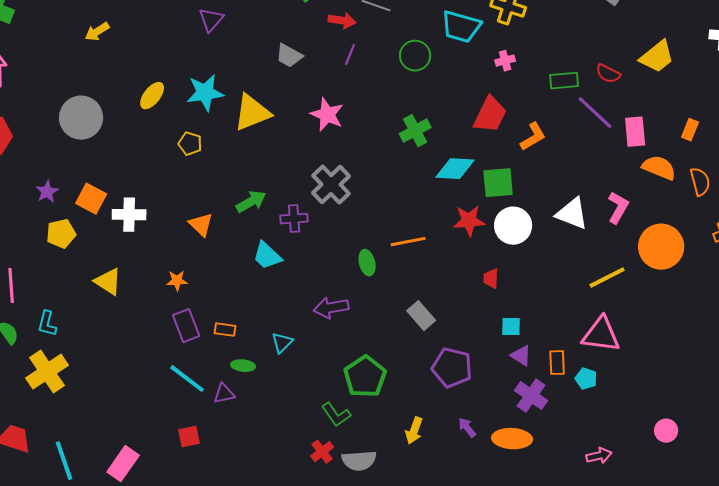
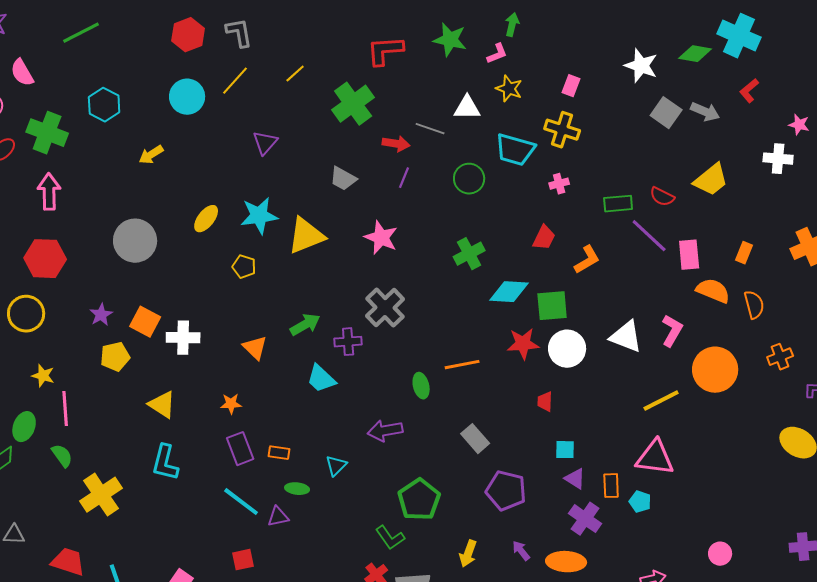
red trapezoid: (490, 115) -> (544, 238), size x0.7
cyan L-shape: (47, 324) -> (165, 463), moved, size x1.4

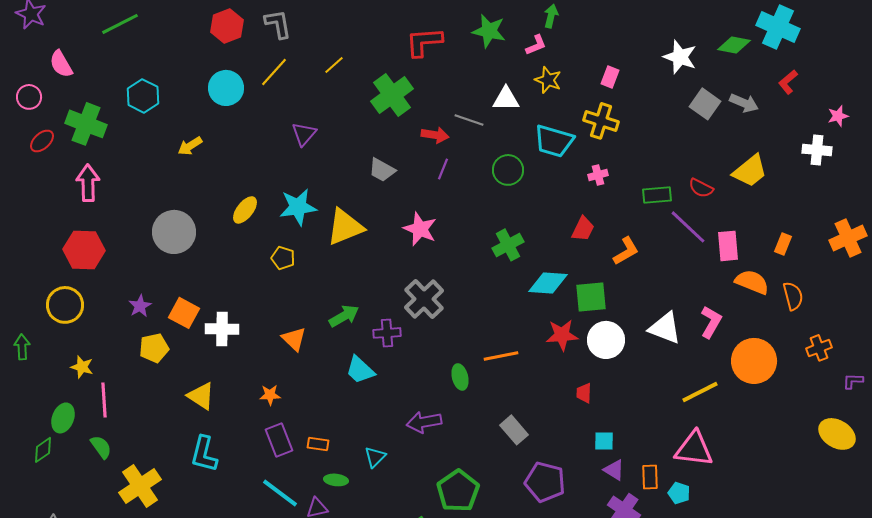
pink star: (799, 125) -> (838, 116), turned -30

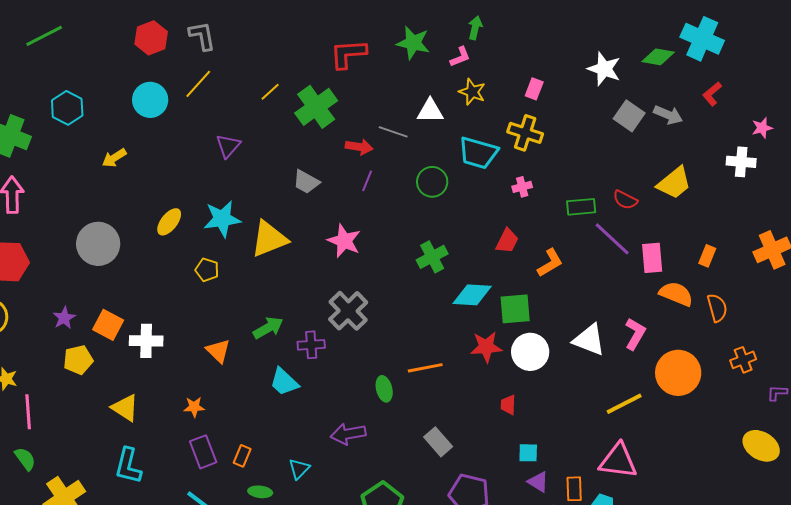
yellow line: (334, 65) -> (270, 92), moved
orange rectangle: (318, 444) -> (242, 456), turned -75

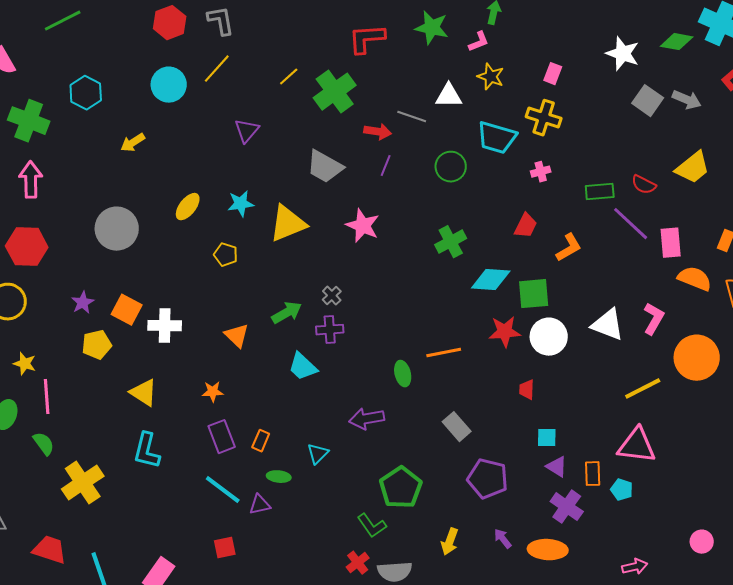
gray trapezoid: (306, 182) -> (325, 167), size x1.4
cyan star: (222, 219) -> (241, 204), size x0.7
gray cross: (348, 311) -> (332, 296), moved, size x0.5

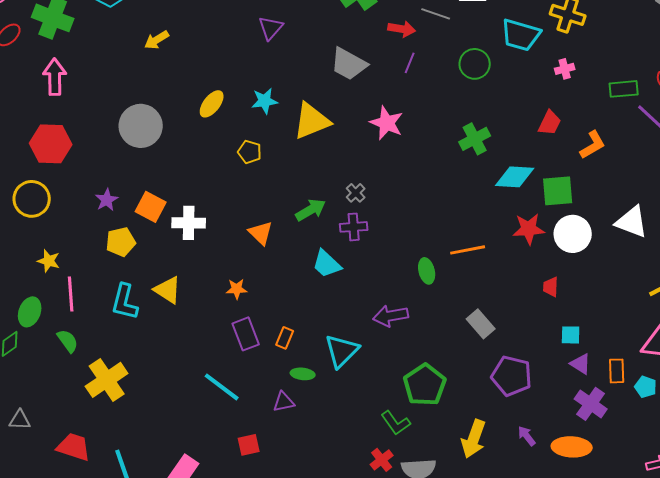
cyan L-shape: (147, 451) -> (125, 302), moved
cyan triangle: (318, 454) -> (342, 351), size x1.6
cyan line: (223, 490) -> (222, 387), moved
yellow arrow: (450, 542) -> (474, 439), size x1.4

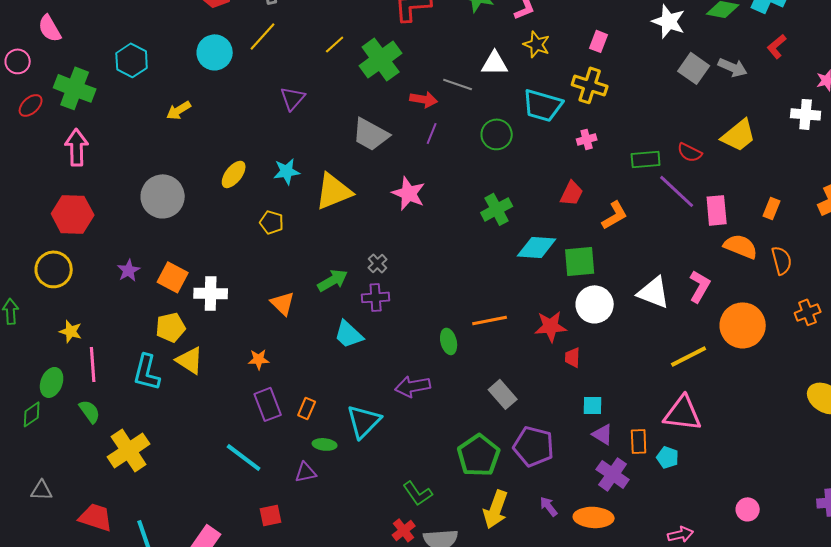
red star: (529, 229) -> (551, 326), moved
yellow pentagon: (121, 242) -> (171, 327), moved
green pentagon: (425, 385) -> (479, 455), moved

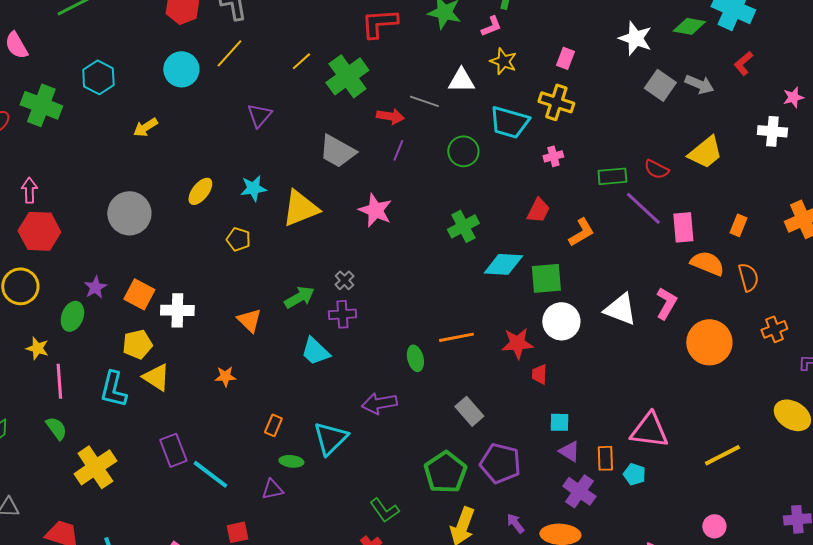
pink arrow: (77, 147) -> (29, 190), moved, size x0.7
yellow line: (689, 356) -> (722, 455), moved
green ellipse: (52, 382) -> (72, 316), moved
purple rectangle: (268, 404) -> (173, 450), moved

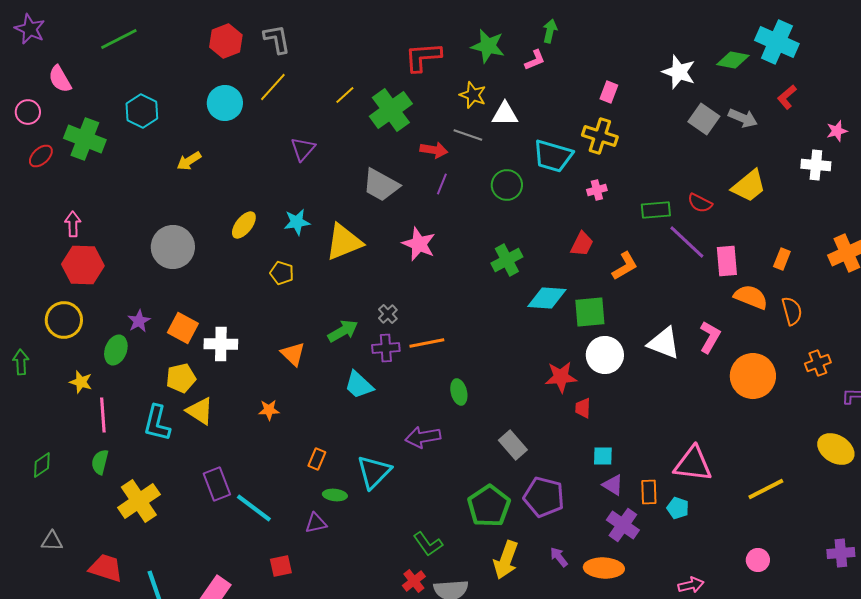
yellow star: (503, 61) -> (473, 95), moved
orange line: (456, 337) -> (427, 343), moved
green semicircle: (56, 428) -> (100, 462), turned -130

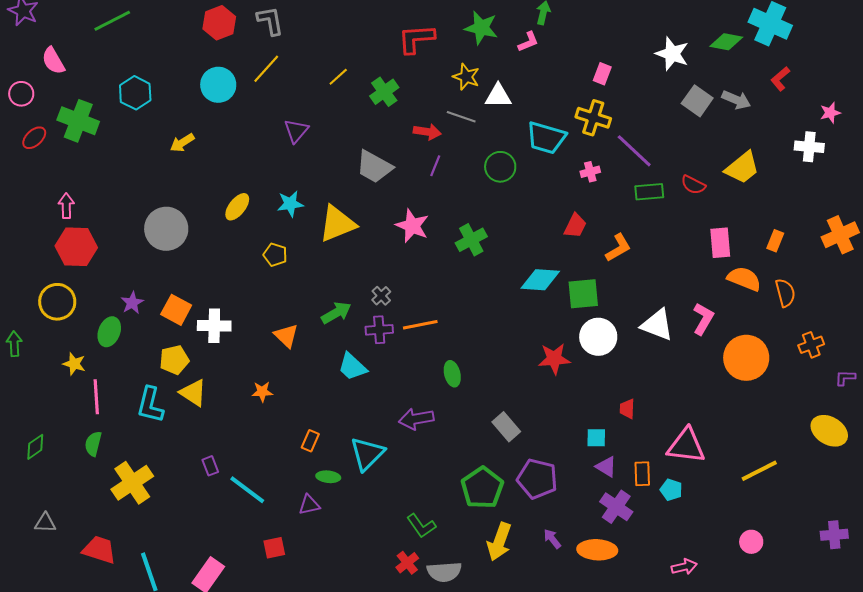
green cross: (391, 110) -> (384, 92), size x0.7
purple line: (687, 242) -> (634, 151), moved
green cross: (507, 260) -> (471, 240), moved
red trapezoid: (583, 408) -> (627, 409), moved
purple rectangle: (217, 484) -> (210, 466), size x0.6

